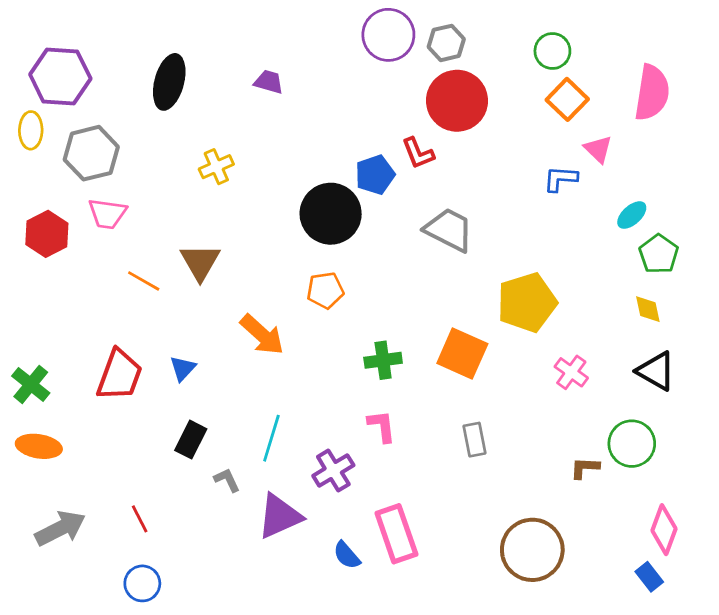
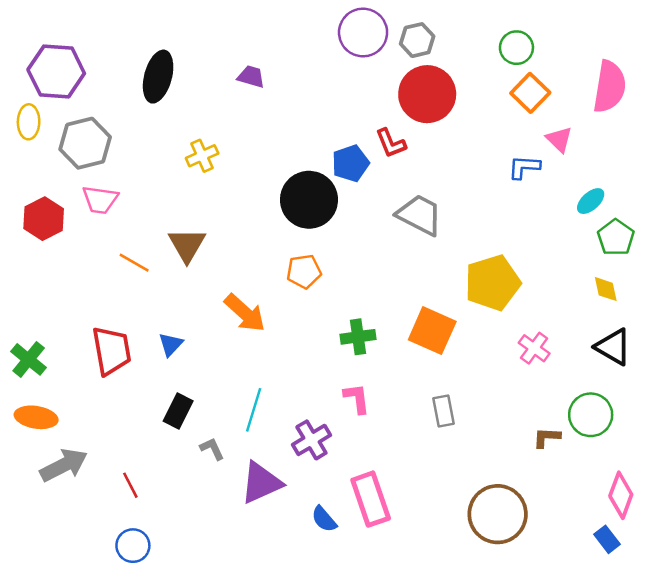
red trapezoid: (119, 375) -> (112, 351), turned -30
gray arrow: (60, 528) -> (64, 465), moved

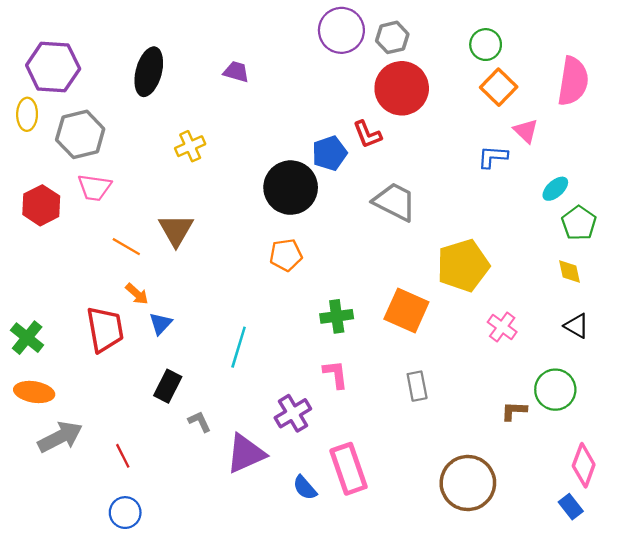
orange arrow: (245, 313) -> (137, 294), moved, size x0.6
black triangle: (613, 347) -> (577, 326), size x0.7
cyan line: (254, 410) -> (239, 347), moved

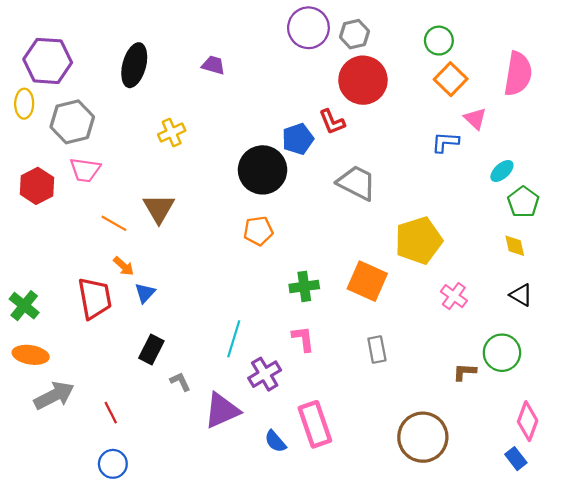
cyan line: (239, 347) -> (234, 339), moved

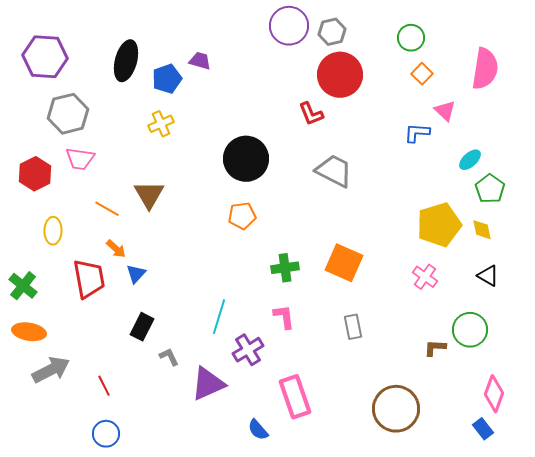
orange square: (451, 79) -> (422, 74), size x0.7
yellow ellipse: (24, 104) -> (53, 231), moved
blue pentagon: (298, 139) -> (167, 79), moved
yellow pentagon: (419, 240) -> (439, 225), moved
blue semicircle: (275, 441) -> (258, 430), moved

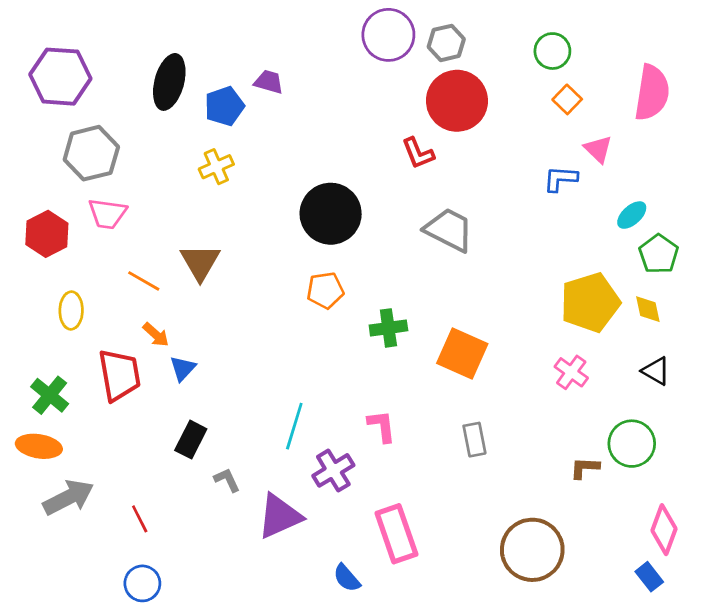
green cross: (285, 268) -> (388, 328), moved
green cross: (23, 286) -> (50, 395), moved

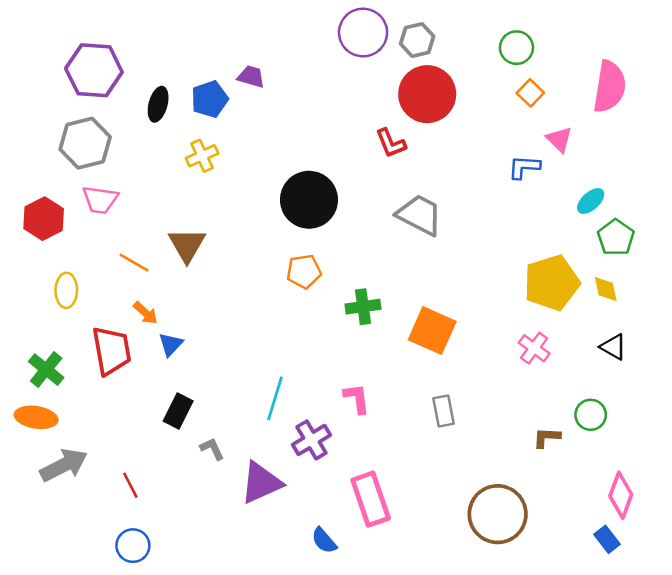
purple hexagon: (60, 77) -> (94, 70), moved
black ellipse: (169, 82) -> (158, 104), moved, size x0.7
green circle: (632, 444) -> (591, 415), size x0.7

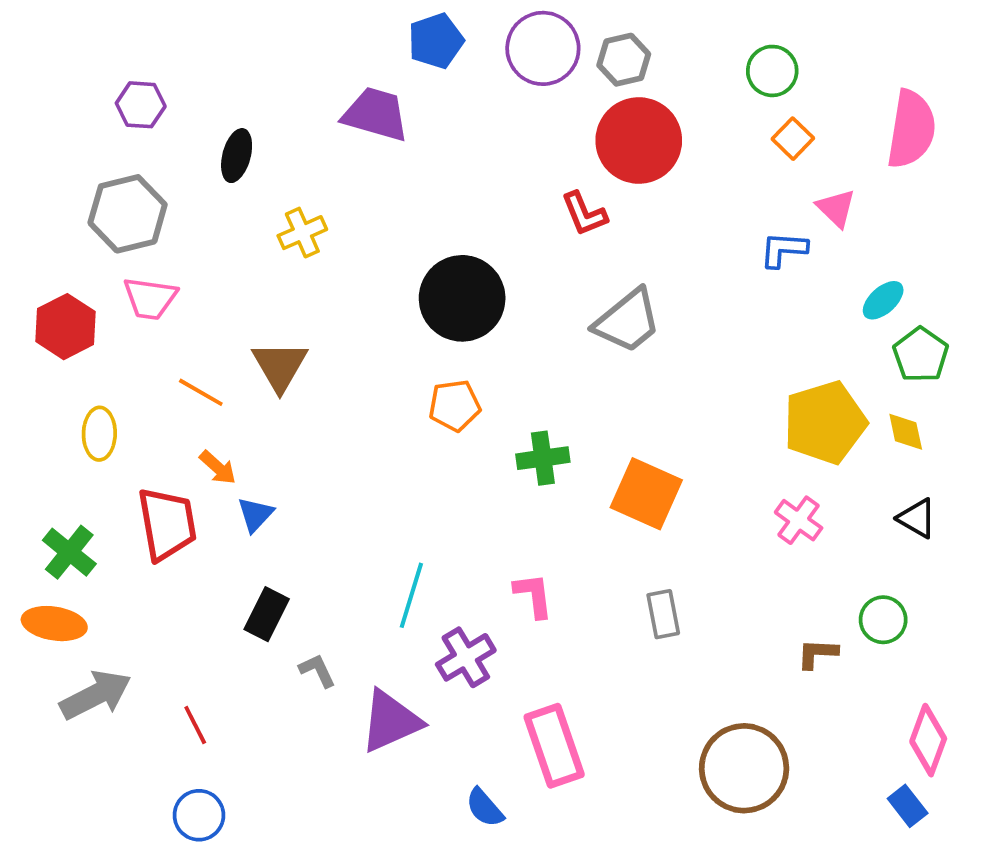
purple hexagon: (94, 70) -> (141, 105), size x0.6
purple trapezoid: (251, 77) -> (376, 114), size x1.6
blue pentagon: (210, 99) -> (436, 41), moved
gray trapezoid: (420, 215) -> (627, 321), turned 114

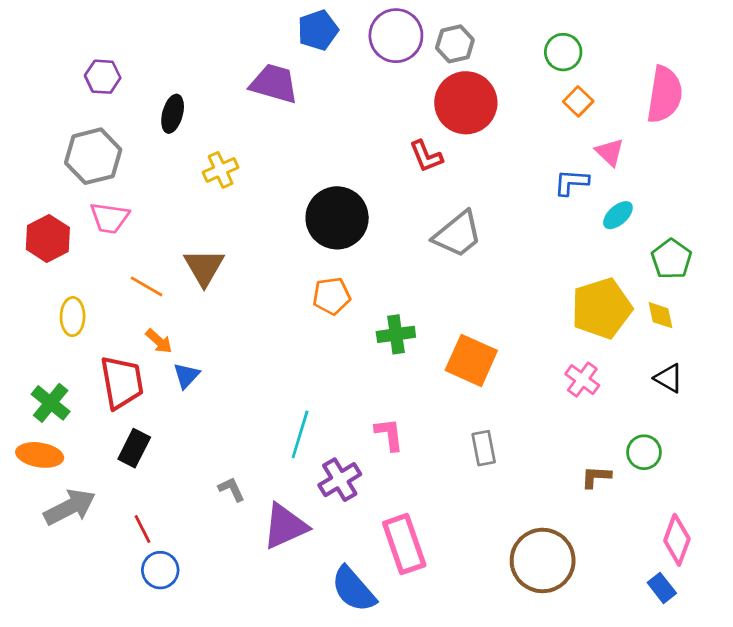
cyan ellipse: (883, 300) -> (618, 215), moved
black rectangle: (267, 614) -> (134, 448), moved
blue semicircle: (485, 808) -> (353, 589), size x1.6
blue circle: (199, 815) -> (160, 570), moved

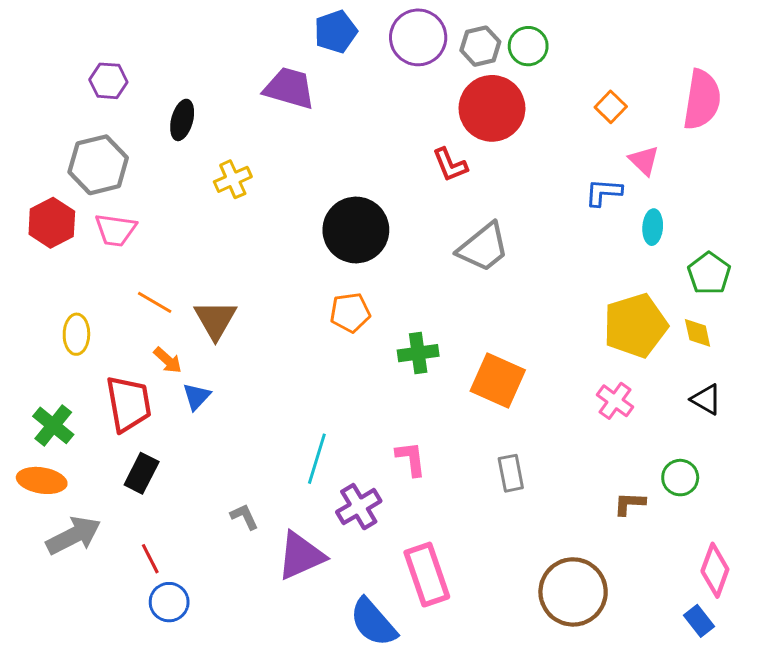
green circle: (563, 52) -> (528, 46), moved
cyan ellipse: (618, 215) -> (653, 227), turned -44
red hexagon: (48, 238) -> (52, 223), moved
brown triangle: (204, 267) -> (215, 320), moved

